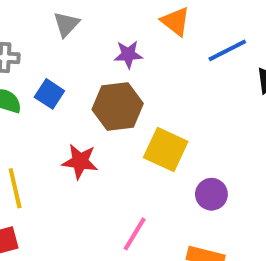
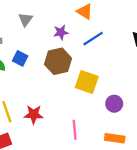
blue line: (227, 50) -> (93, 39), moved
red star: (80, 161) -> (34, 114), moved
pink line: (135, 234) -> (75, 130), turned -30

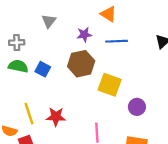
blue line: (93, 39) -> (117, 41), turned 30
blue square: (20, 58) -> (43, 69), moved

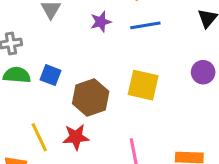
brown hexagon: (81, 64) -> (91, 98), moved
purple circle: (137, 107) -> (203, 72), moved

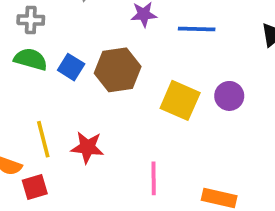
purple circle: (203, 72) -> (229, 96), moved
brown hexagon: (91, 98) -> (118, 70), moved

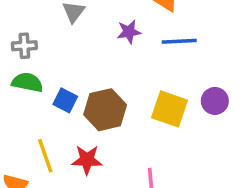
blue square: (71, 67) -> (65, 100), moved
brown hexagon: (118, 70) -> (105, 110), moved

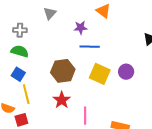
blue line: (179, 41) -> (90, 47), moved
blue square: (65, 100) -> (18, 74), moved
red star: (87, 160) -> (62, 100), moved, turned 30

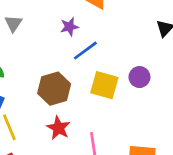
gray triangle: (50, 13) -> (13, 24), moved
blue line: (90, 47) -> (85, 51), turned -30

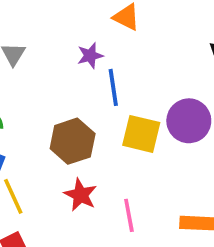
blue line: (85, 51) -> (113, 87), turned -60
purple circle: (139, 77) -> (189, 121), size x1.5

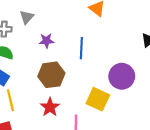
purple star: (90, 56) -> (46, 41), moved
yellow square: (141, 134) -> (98, 99), moved

